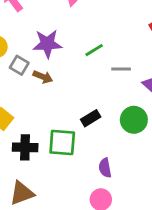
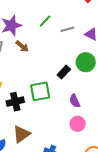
brown arrow: (43, 77) -> (22, 46), moved, turned 32
black rectangle: (91, 118) -> (64, 72), moved

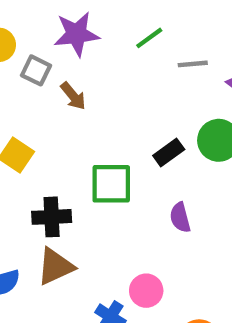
brown arrow: (22, 46) -> (73, 96), moved
black cross: (15, 102) -> (52, 217), moved
pink circle: (78, 124) -> (146, 291), moved

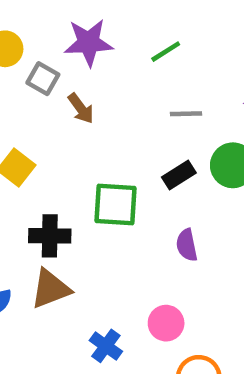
gray line: (193, 64) -> (186, 114), moved
pink circle: (146, 291) -> (166, 323), moved

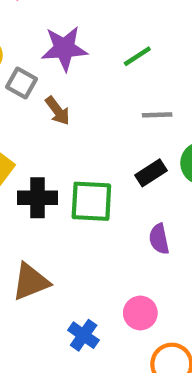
black cross: (50, 236) -> (37, 198), moved

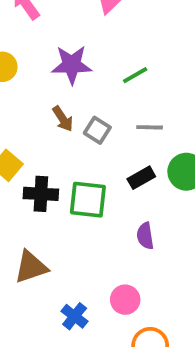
gray square: (21, 83) -> (97, 130), moved

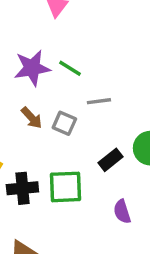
green line: (135, 75) -> (70, 68), moved, turned 70
gray line: (150, 127) -> (99, 101), moved

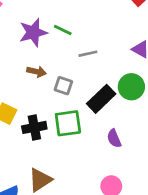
brown arrow: (32, 118) -> (36, 72), turned -30
gray square: (64, 123) -> (63, 86), moved
black rectangle: (110, 160) -> (101, 99), size x1.5

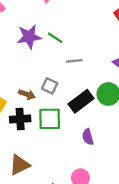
brown arrow: (36, 72) -> (27, 94), moved

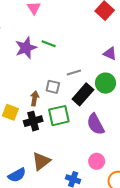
gray line: (74, 61) -> (74, 73), moved
brown arrow: (27, 94) -> (35, 98), turned -88
purple semicircle: (88, 137) -> (96, 124), size x1.5

